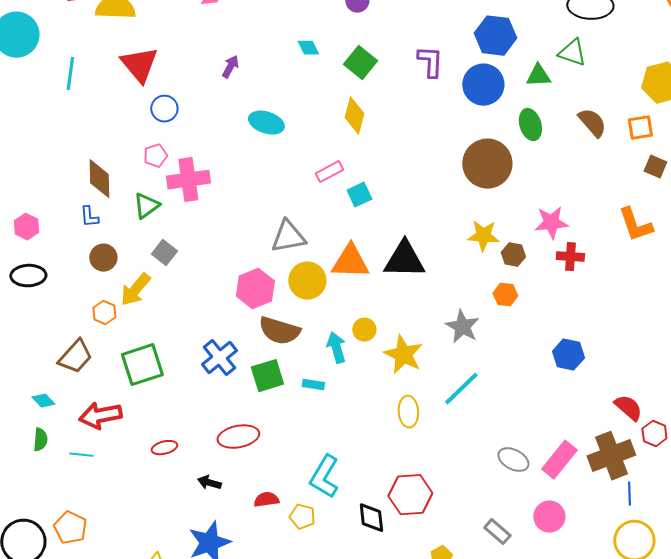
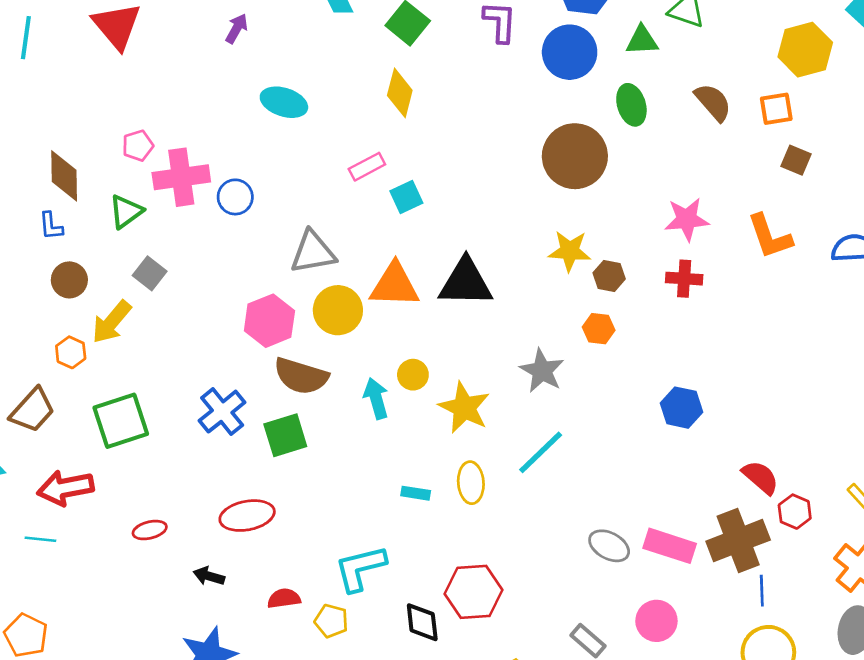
blue circle: (164, 109) -> (235, 197), moved
pink star: (551, 223) -> (687, 219), moved
cyan rectangle: (313, 385) -> (416, 493), moved
pink rectangle: (559, 460) -> (670, 546), turned 69
cyan L-shape: (324, 477) -> (360, 568), turned 45

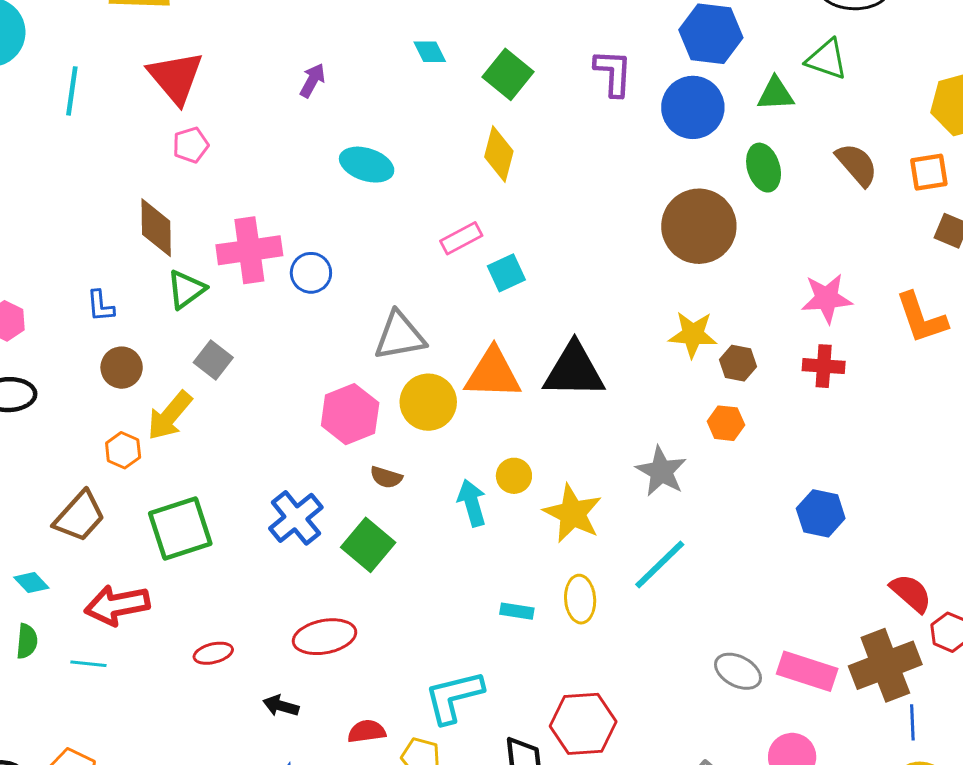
pink pentagon: (138, 146) -> (191, 145), moved
brown diamond: (64, 176) -> (156, 228), moved
brown semicircle: (301, 376) -> (386, 477), size x0.5
green square: (285, 435) -> (368, 545), turned -33

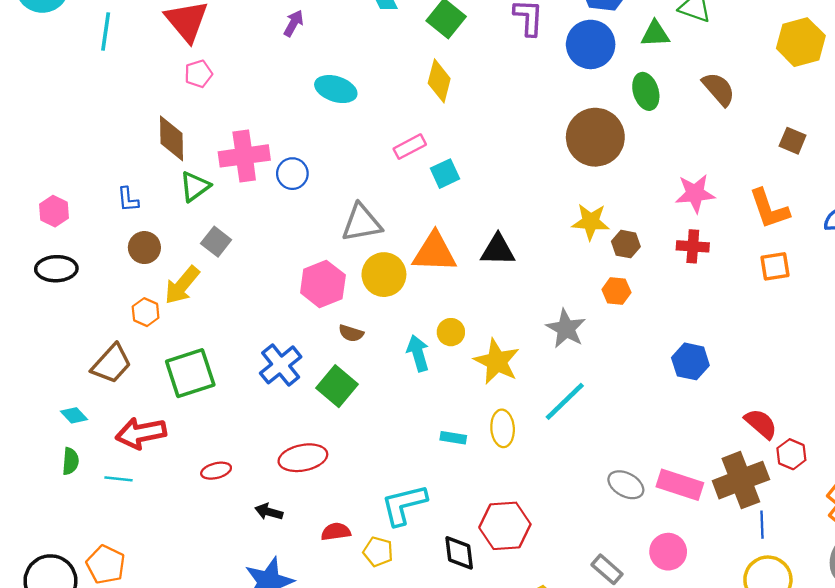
orange square: (929, 172) -> (775, 266), moved
black triangle: (574, 371) -> (498, 250), size x0.7

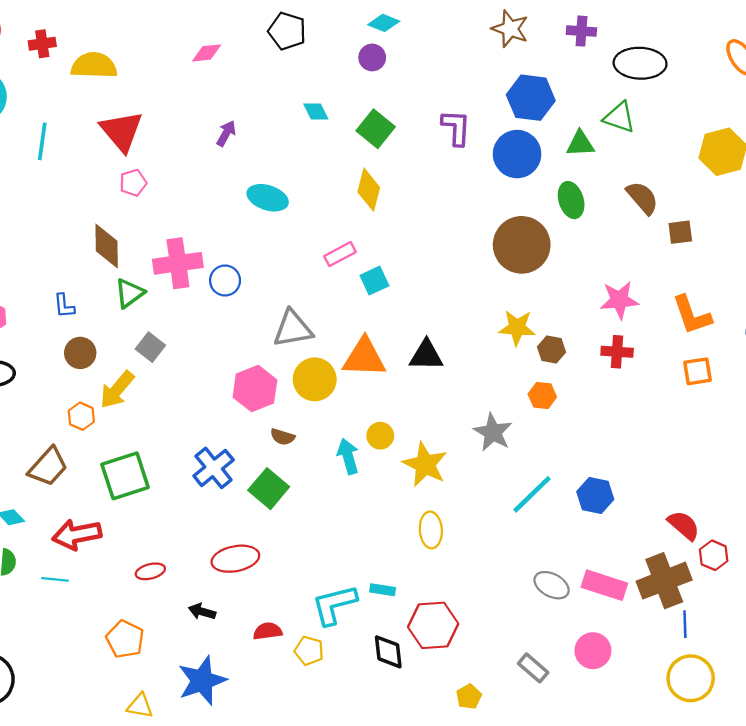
brown square: (793, 141) -> (680, 232), moved, turned -30
blue hexagon: (690, 361) -> (595, 495), moved
cyan line: (565, 401) -> (532, 494), moved
cyan rectangle: (453, 438) -> (383, 590), moved
orange pentagon: (106, 565) -> (125, 639), moved

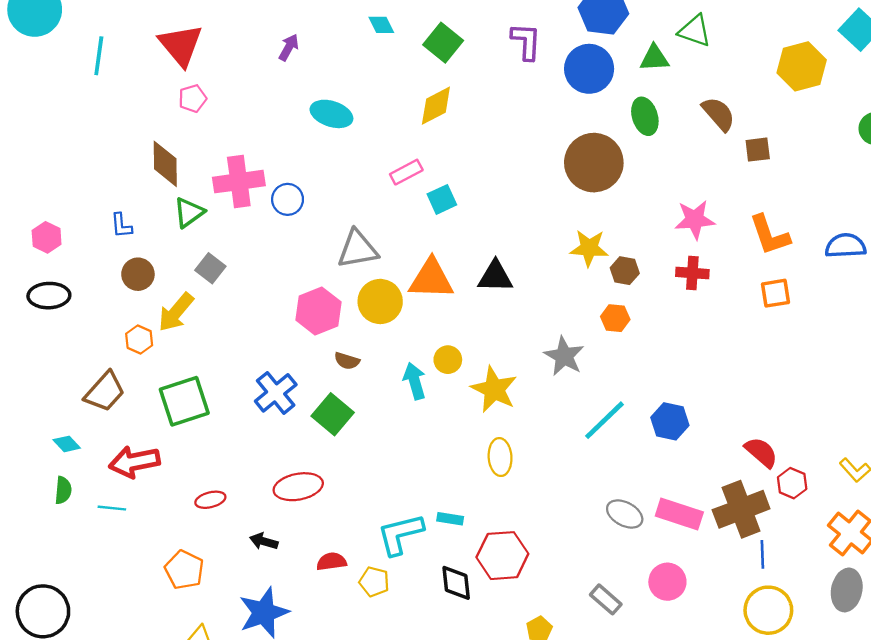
yellow diamond: (369, 190) -> (436, 106), turned 48

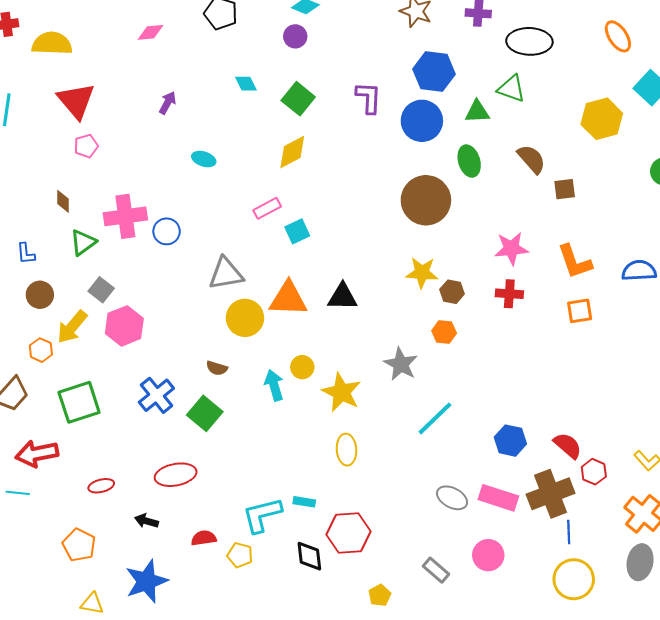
cyan ellipse: (331, 114) -> (204, 159), size x0.7
brown diamond: (165, 164) -> (63, 201), size x0.6
pink hexagon: (318, 311) -> (124, 326), moved
blue hexagon: (670, 421) -> (510, 441), moved

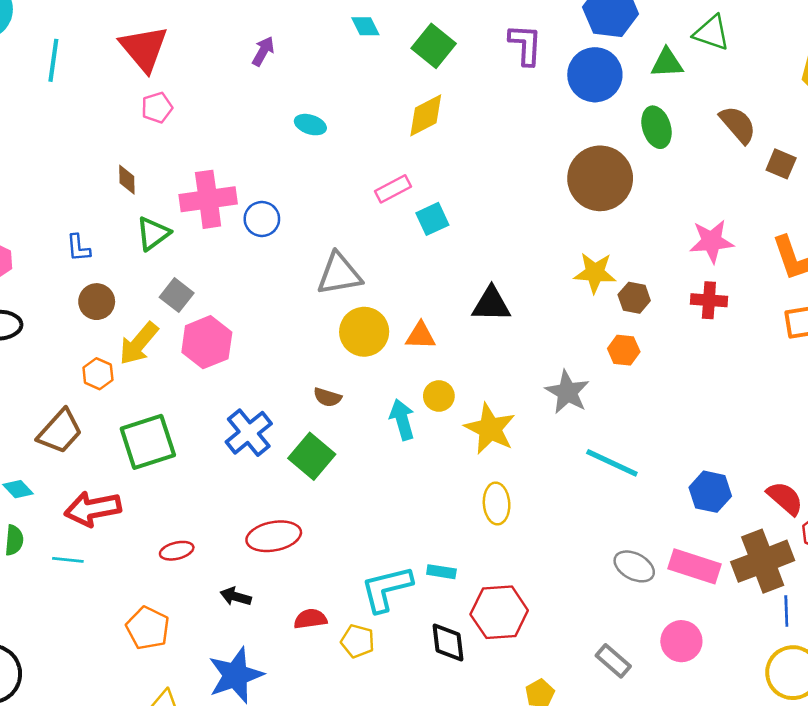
brown square: (565, 189) -> (781, 164), turned 30
orange triangle: (288, 299) -> (421, 336), moved, size x0.6
cyan line: (435, 418) -> (612, 463), turned 69

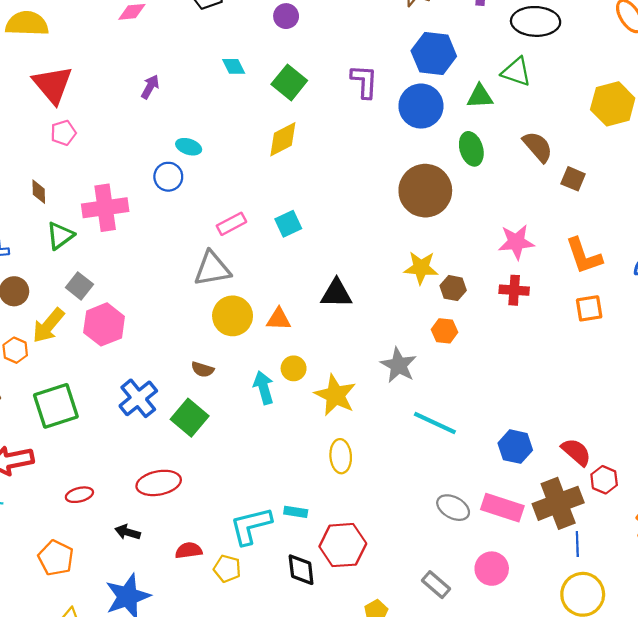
pink rectangle: (393, 189) -> (231, 224), moved
blue circle: (262, 219) -> (168, 177), moved

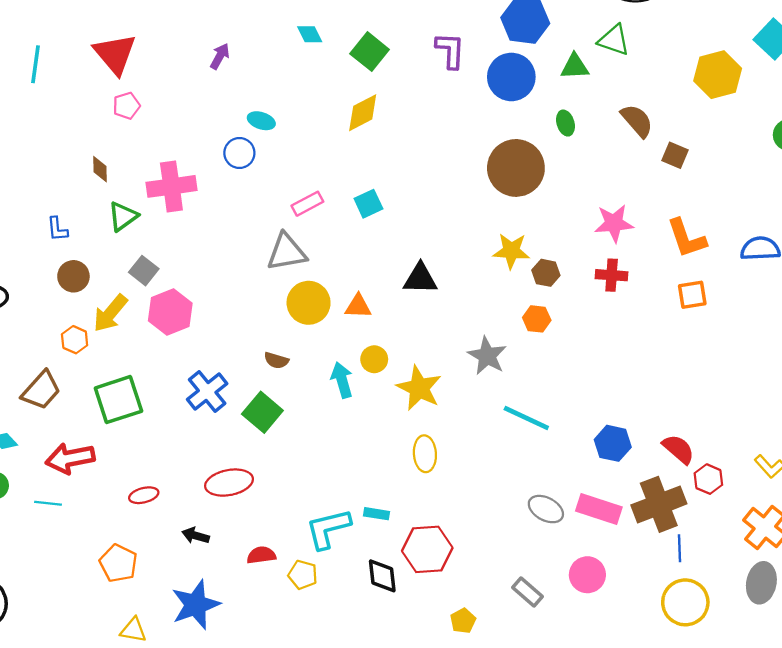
green ellipse: (471, 149) -> (565, 123), size x0.7

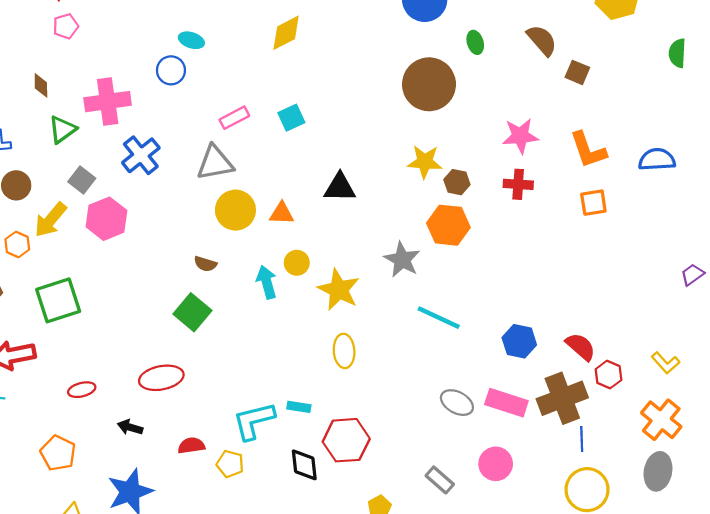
orange hexagon: (537, 319) -> (448, 225), size x1.6
blue cross: (207, 392) -> (141, 155), moved

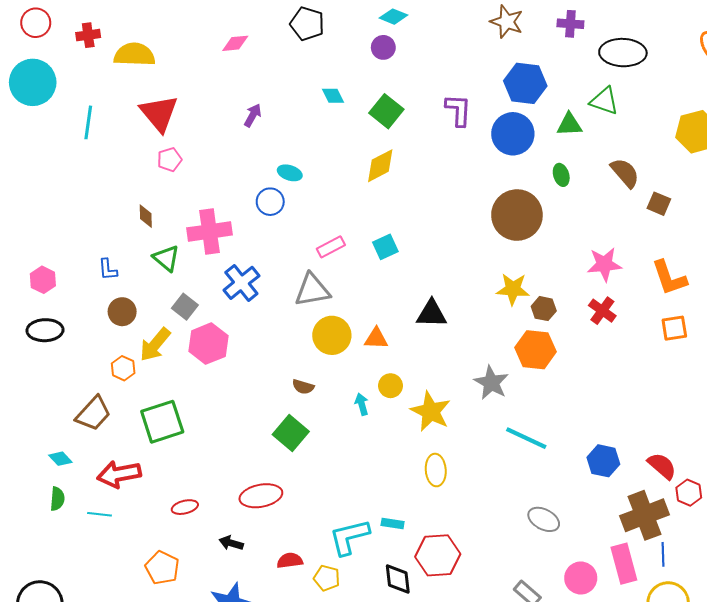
green triangle: (62, 129) -> (166, 258), turned -44
red cross: (518, 184) -> (602, 311), turned 32
cyan arrow: (267, 282) -> (362, 404), size x0.7
pink rectangle: (506, 403) -> (624, 564), moved, turned 57

